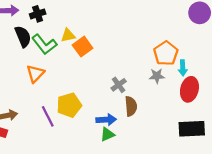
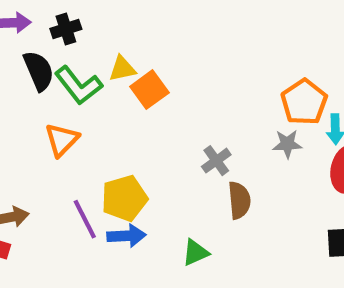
blue arrow: (106, 120) -> (126, 236), moved

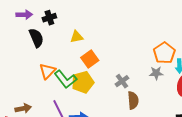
green L-shape: (78, 85) -> (66, 79), moved
orange square: (149, 90) -> (90, 59), moved
yellow pentagon: (124, 198) -> (83, 82), moved

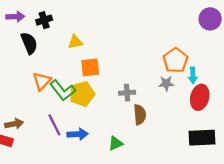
orange square: (90, 59) -> (90, 67), turned 30
gray cross: (122, 81) -> (127, 93), turned 32

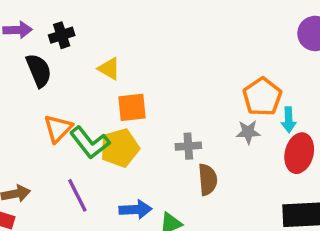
yellow triangle: (75, 42) -> (109, 69), turned 42
blue arrow: (78, 134) -> (135, 209), moved

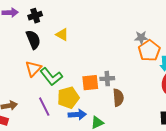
black semicircle: (39, 70) -> (33, 40), moved
orange square: (132, 107) -> (90, 83), moved
gray star: (248, 132) -> (141, 38), moved
yellow pentagon: (120, 148) -> (68, 98), moved

